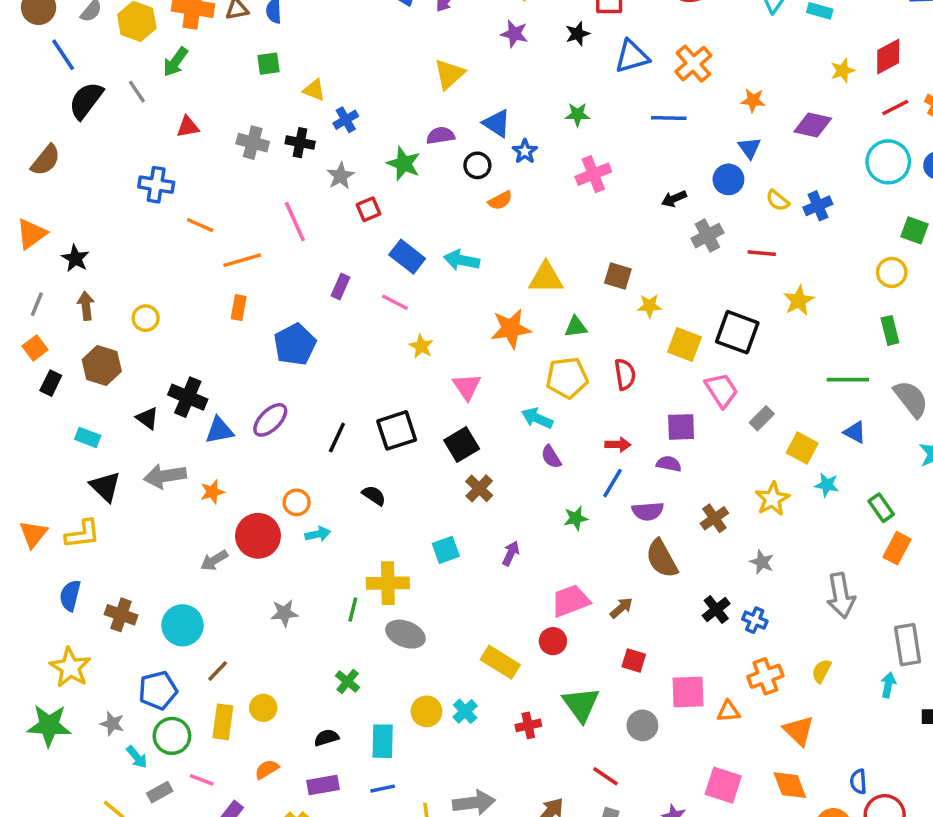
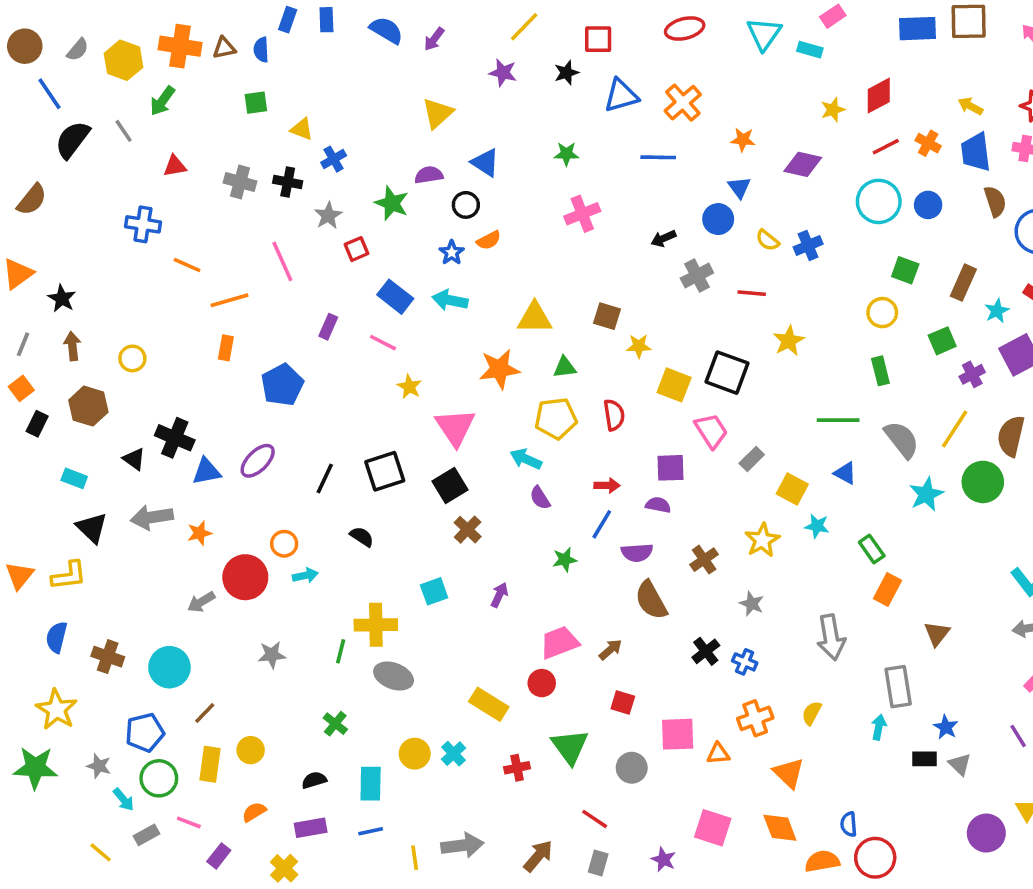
blue star: (525, 151) -> (452, 253), moved
pink triangle: (467, 387) -> (455, 427), size x1.4

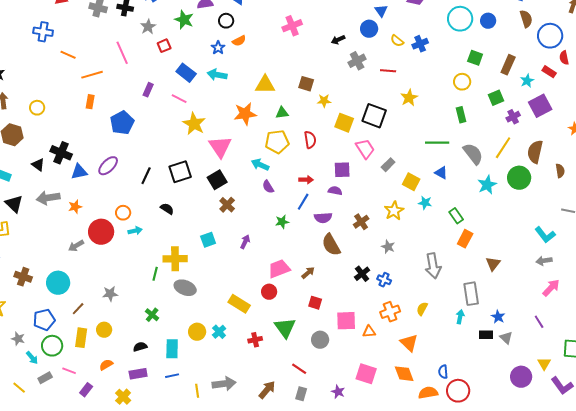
yellow star: (409, 387) -> (194, 124), size x1.6
gray star: (272, 655) -> (110, 294), moved

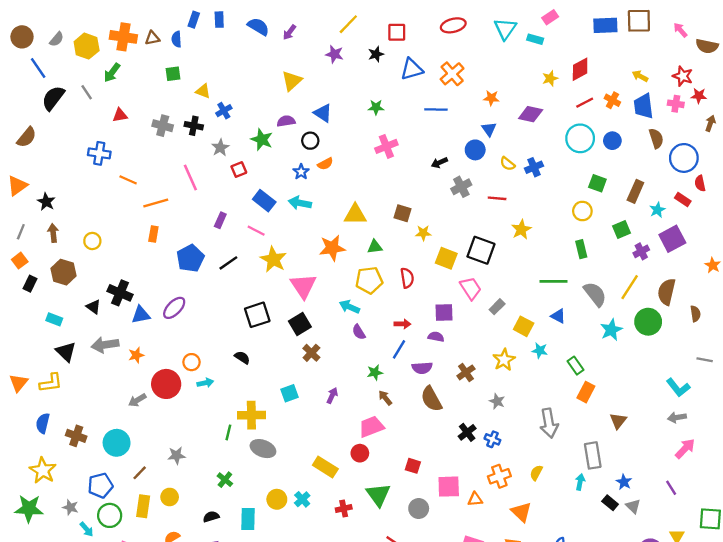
black line: (146, 176) -> (228, 263), moved, turned 30
brown arrow: (308, 273) -> (385, 398), moved, turned -88
black rectangle: (486, 335) -> (610, 503), turned 40

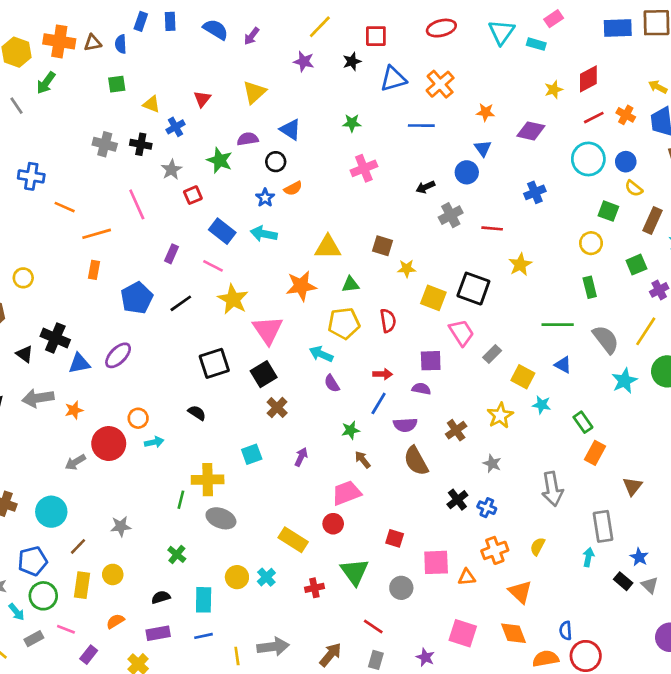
red triangle: (120, 115) -> (202, 99), moved, turned -42
yellow semicircle: (507, 164) -> (634, 188), moved

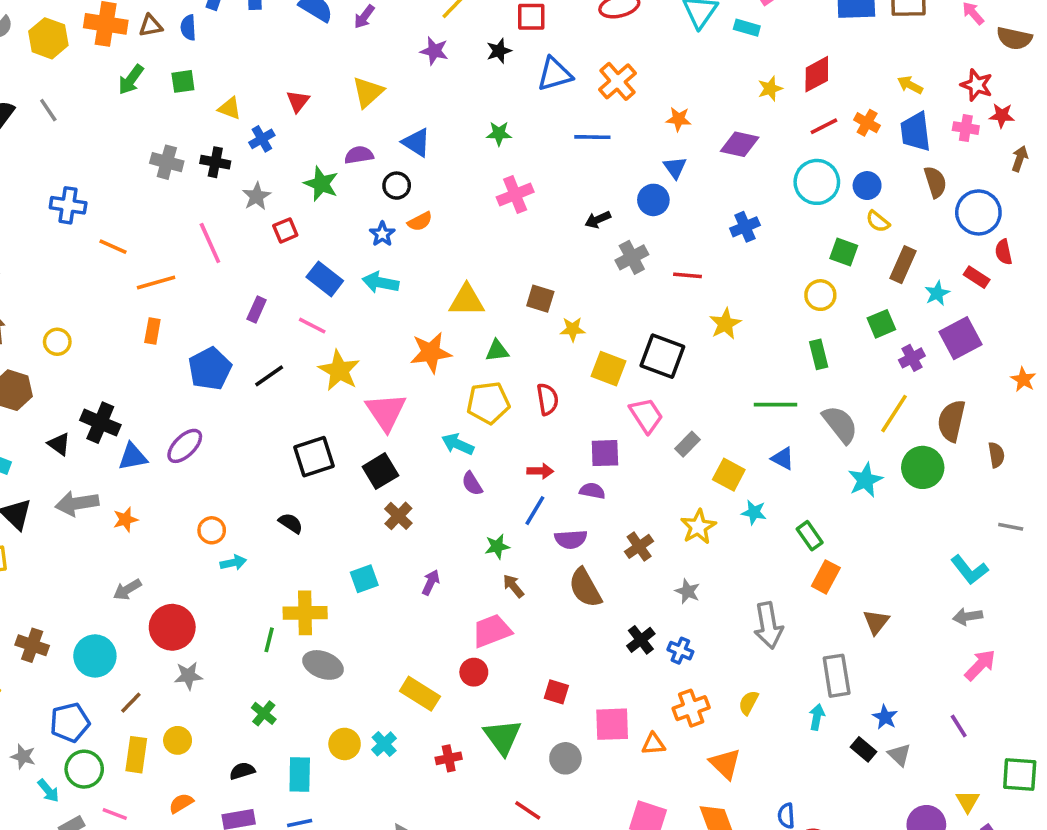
green arrow: (46, 83) -> (131, 80), moved
red circle: (109, 444) -> (172, 627), moved

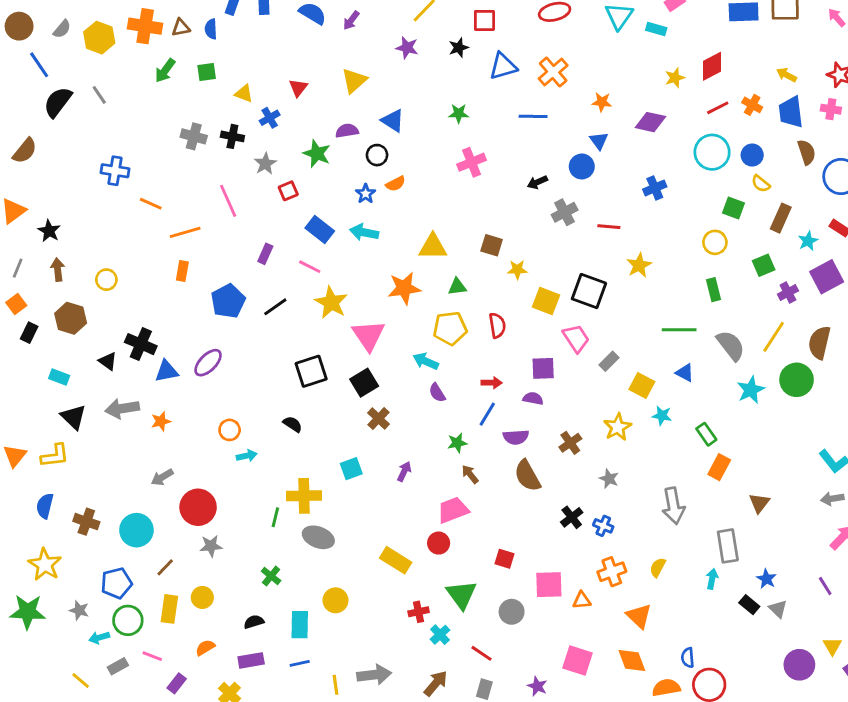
cyan cross: (384, 744) -> (440, 635), moved
cyan arrow: (48, 791) -> (99, 638), turned 114

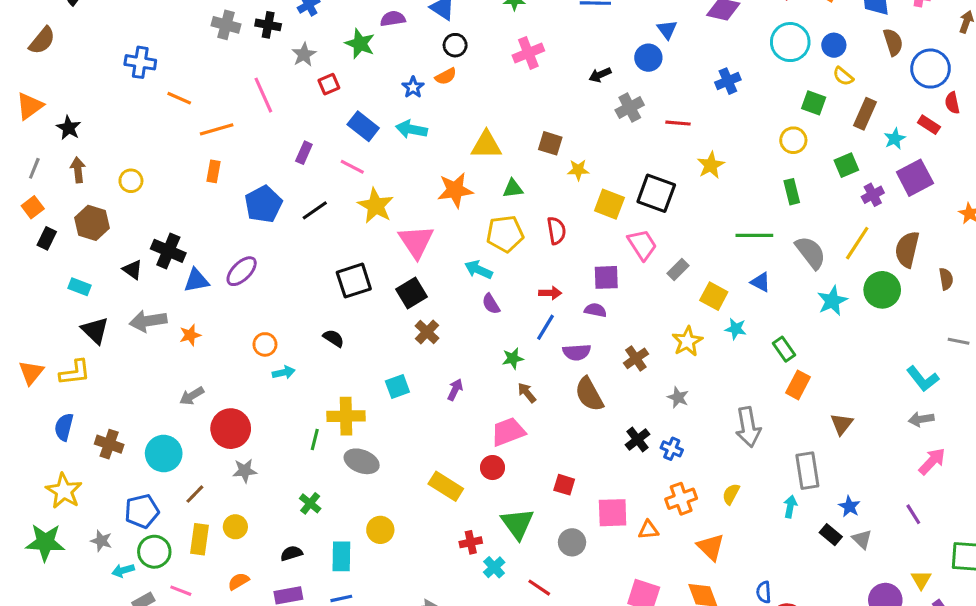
black circle: (377, 155) -> (455, 45), moved

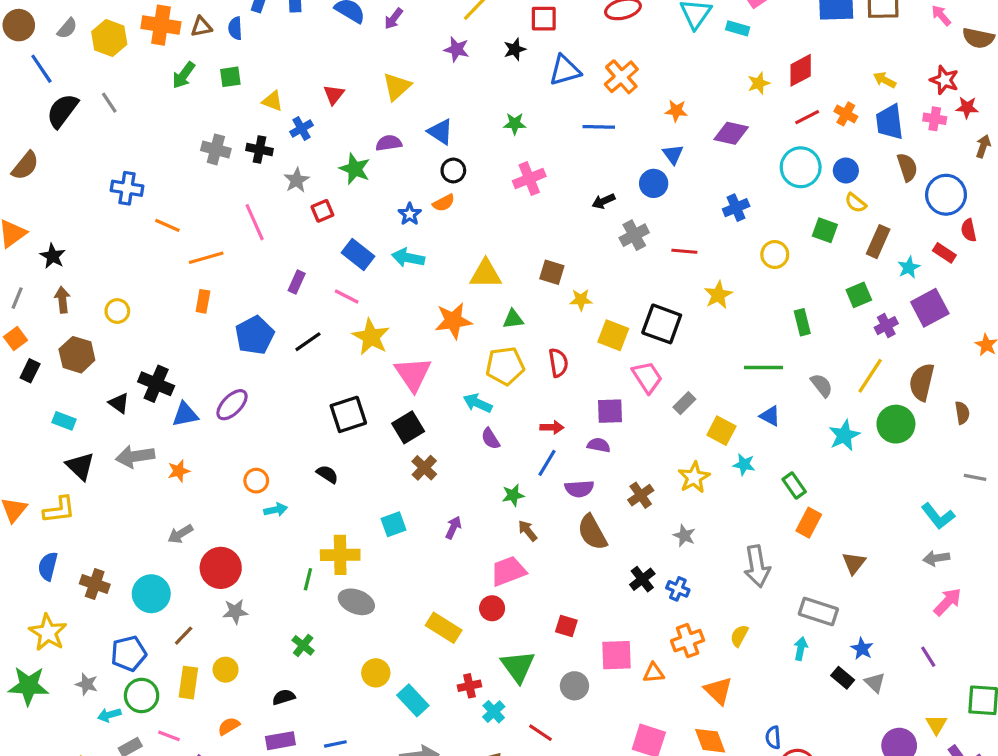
yellow circle: (793, 140) -> (775, 254), moved
gray semicircle: (810, 252) -> (822, 385), size x0.7
gray rectangle: (807, 471) -> (818, 611), turned -63
cyan rectangle: (341, 556) -> (413, 700), moved, turned -44

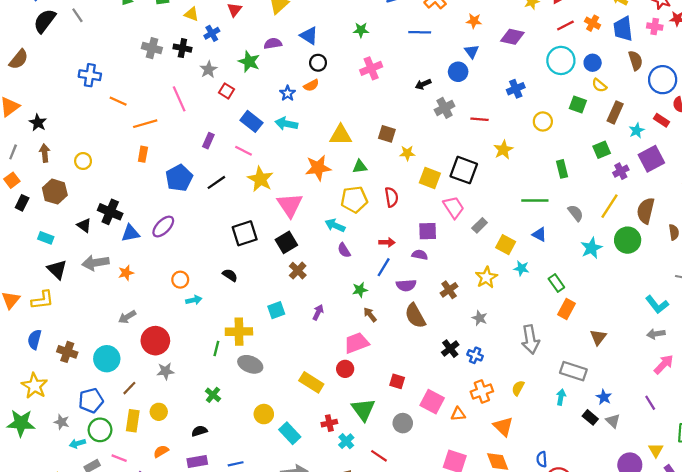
red square: (322, 211) -> (227, 91), turned -35
pink square: (616, 655) -> (432, 402), turned 30

